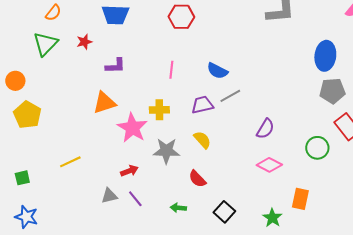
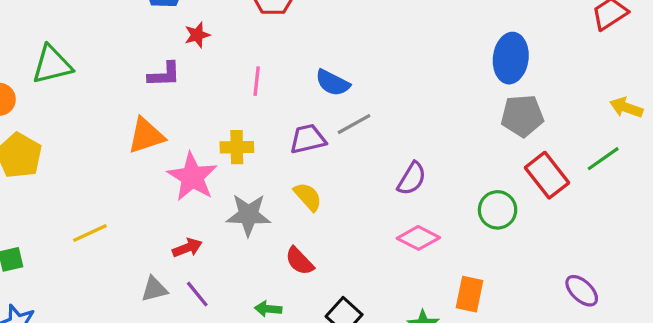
red star: (84, 42) -> (197, 35), moved
green triangle: (45, 44) -> (52, 65), moved, turned 32

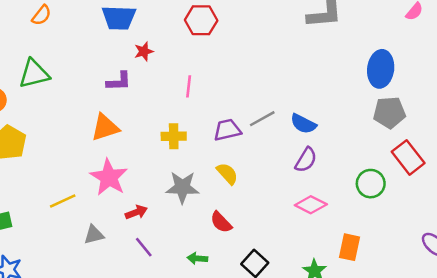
blue semicircle: (333, 83) -> (303, 124), moved
pink star: (192, 177) -> (109, 177), moved
gray triangle: (154, 289) -> (94, 235), moved

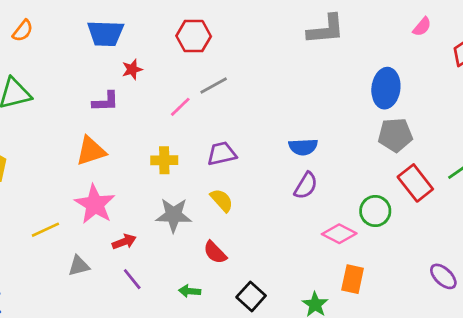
pink line: (189, 86) -> (180, 107), turned 40
gray line: (262, 119) -> (214, 85), moved
blue semicircle: (303, 124) -> (303, 147), turned -30
pink diamond: (311, 205) -> (339, 234), moved

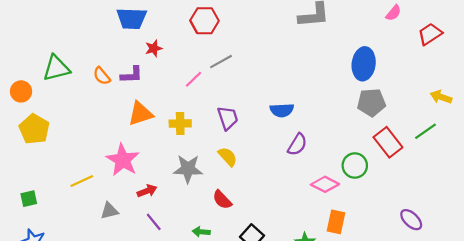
orange semicircle: (23, 31) -> (102, 76), moved, turned 102
blue semicircle: (303, 147) -> (282, 110), moved
orange triangle: (91, 151) -> (140, 114), moved
purple trapezoid: (222, 154) -> (228, 118), turned 85

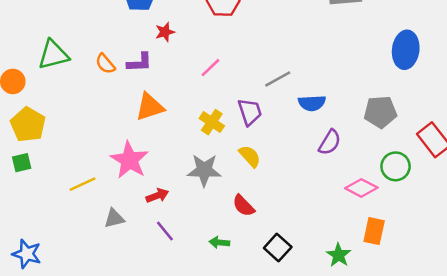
gray line: (221, 62) -> (278, 79), moved
gray pentagon: (371, 102) -> (380, 112), moved
yellow cross: (180, 123) -> (212, 122), moved, turned 35
green square: (29, 199) -> (22, 163), moved

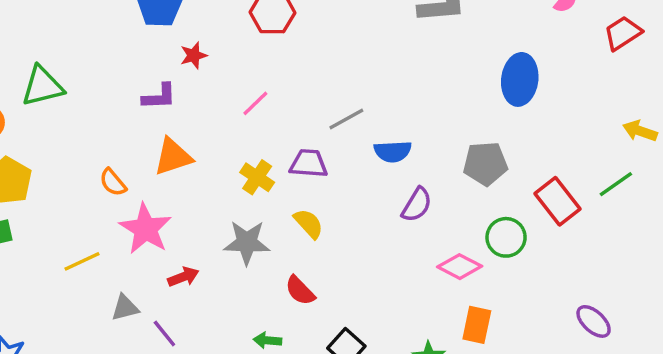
orange semicircle: (105, 64) -> (113, 182), moved
purple trapezoid: (250, 112) -> (309, 164), turned -68
purple line: (165, 231) -> (164, 333), moved

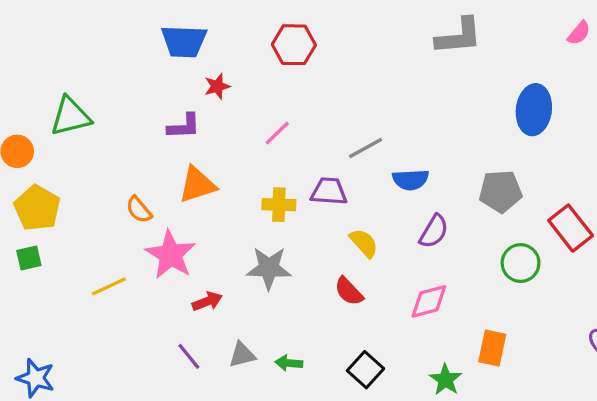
yellow cross: (257, 177) -> (279, 205), turned -32
yellow semicircle: (309, 224) -> (364, 243), moved
pink diamond: (460, 267) -> (429, 301), moved, turned -42
red semicircle: (300, 291) -> (349, 291), moved
gray triangle: (125, 308) -> (242, 355), moved

